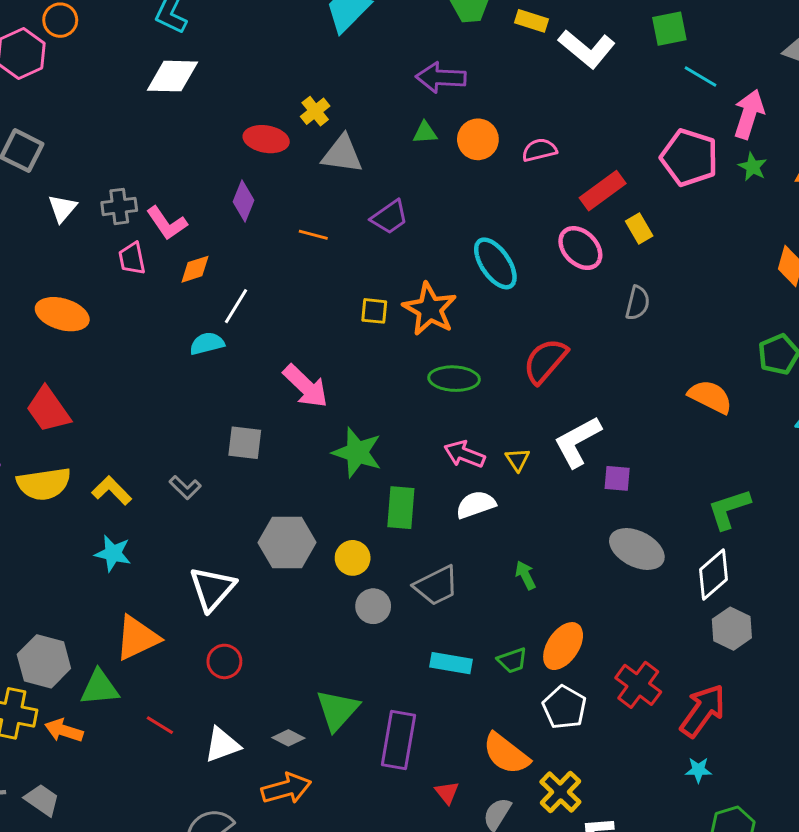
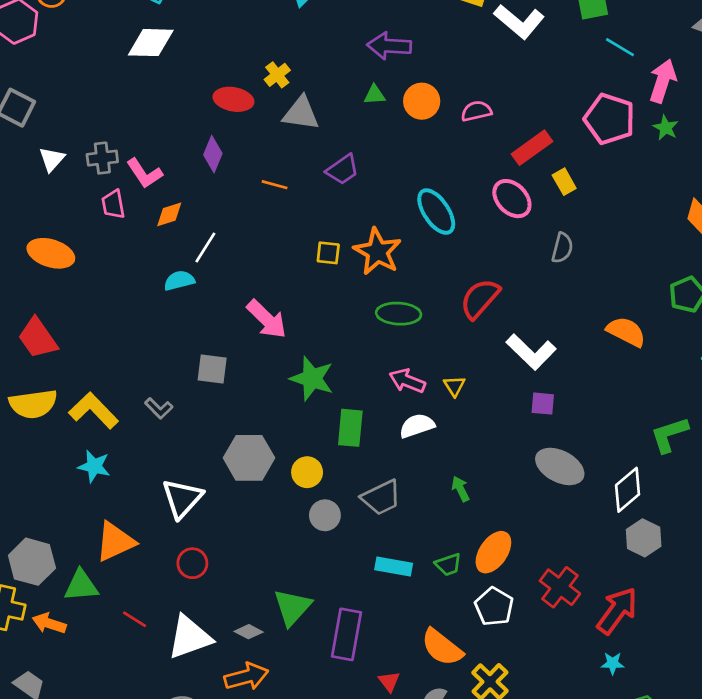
white L-shape: (577, 442) -> (531, 352), moved, turned -108
yellow L-shape: (112, 491) -> (94, 411), size x1.4
green L-shape: (729, 509) -> (669, 435), moved
white triangle: (222, 745) -> (190, 637), size x1.4

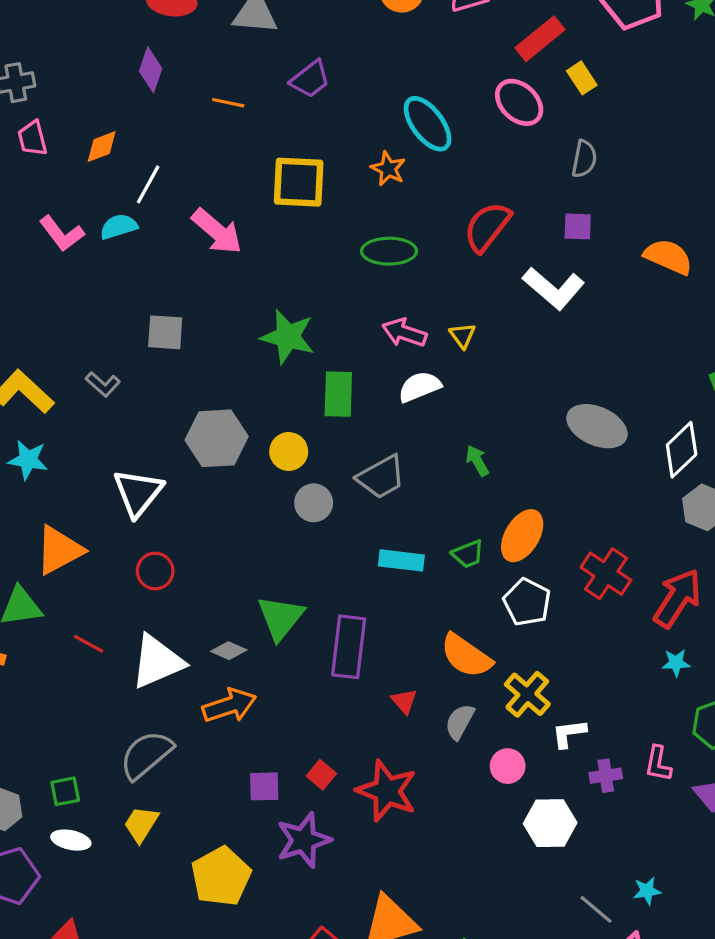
pink L-shape: (144, 173) -> (62, 234), moved
orange star: (377, 252) -> (388, 169), moved, size x0.6
yellow square: (328, 253) -> (299, 182), size x1.8
pink arrow: (267, 319) -> (217, 231), moved
purple square: (543, 404) -> (578, 226), moved

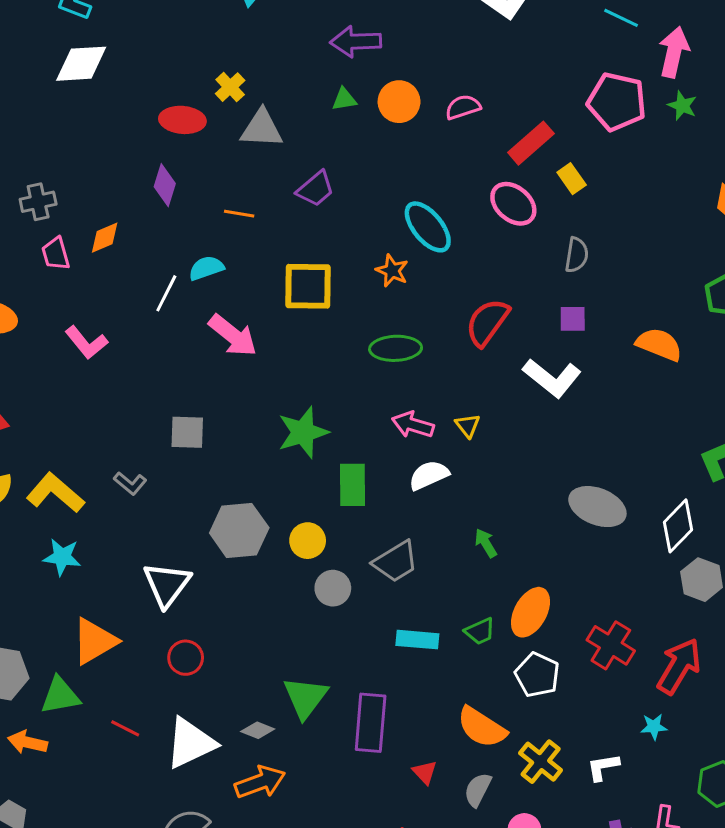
orange diamond: (102, 147) -> (105, 238), moved
cyan semicircle: (119, 227) -> (206, 268), moved
green star: (288, 337) -> (303, 432), turned -30
cyan star: (676, 663) -> (654, 727), moved
white L-shape: (569, 733) -> (603, 767), moved

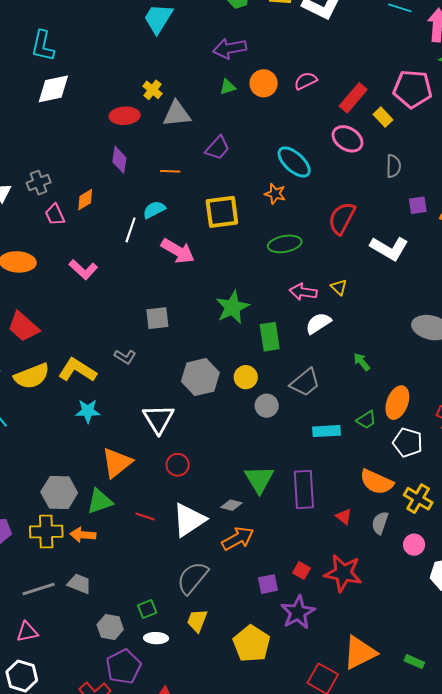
pink pentagon: (617, 102) -> (413, 89), moved
purple square: (573, 319) -> (418, 205), moved

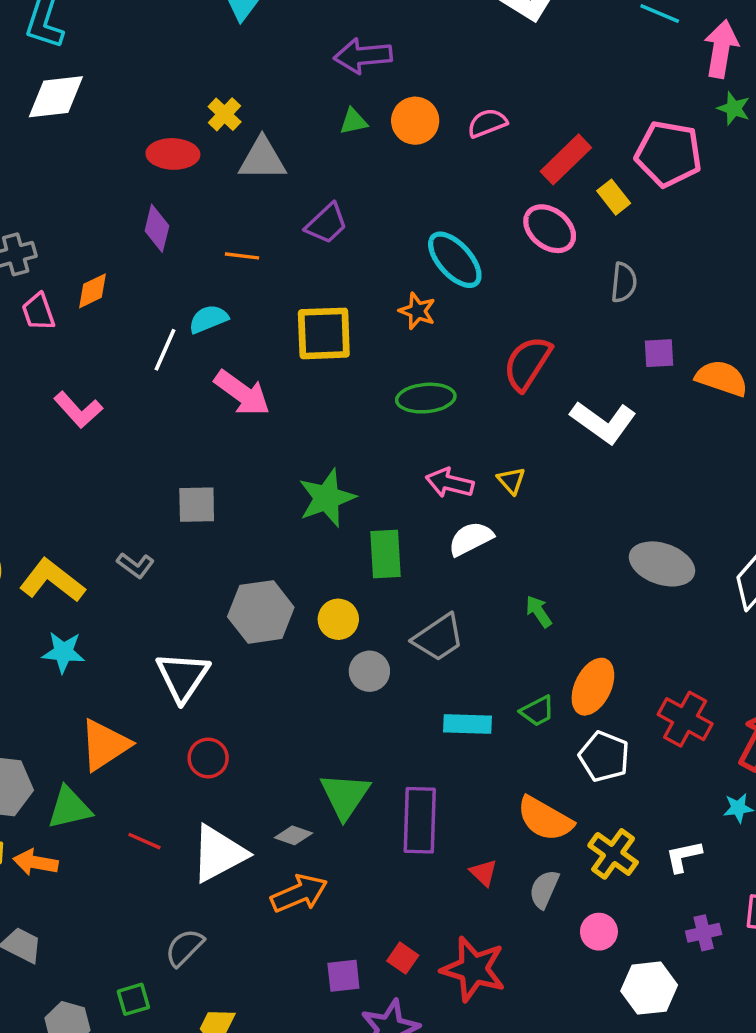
gray semicircle: (192, 578) -> (185, 948), moved, size x0.7

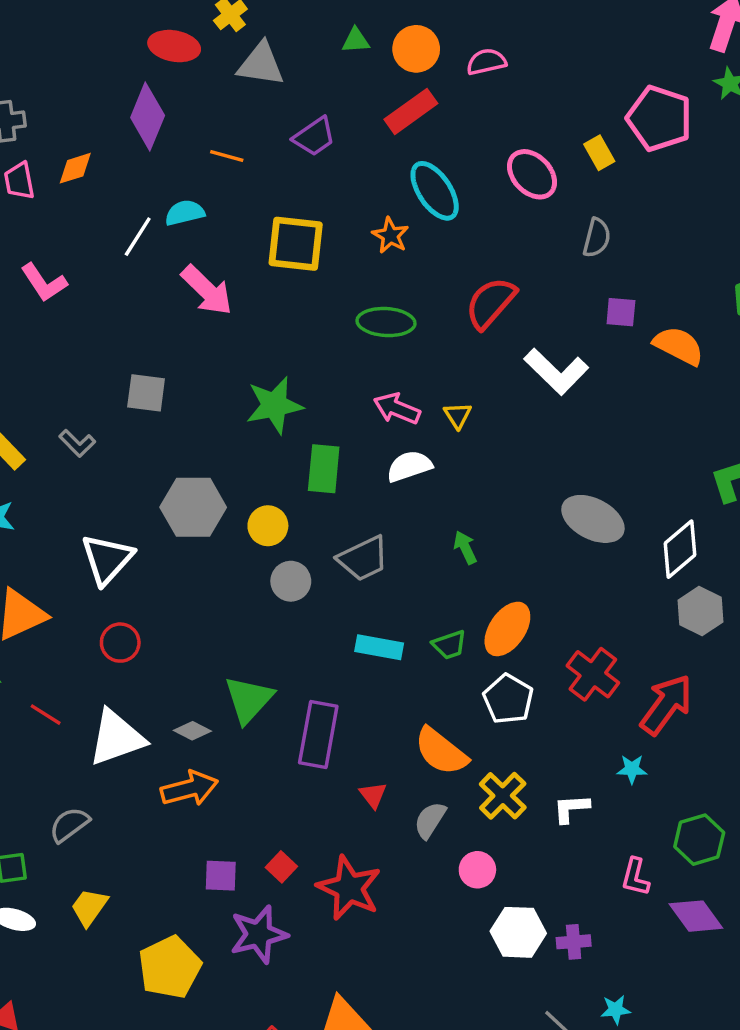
red rectangle: (566, 159) -> (411, 111), moved
purple diamond: (157, 228) -> (148, 116), size x1.4
purple cross: (704, 933) -> (574, 942), moved

